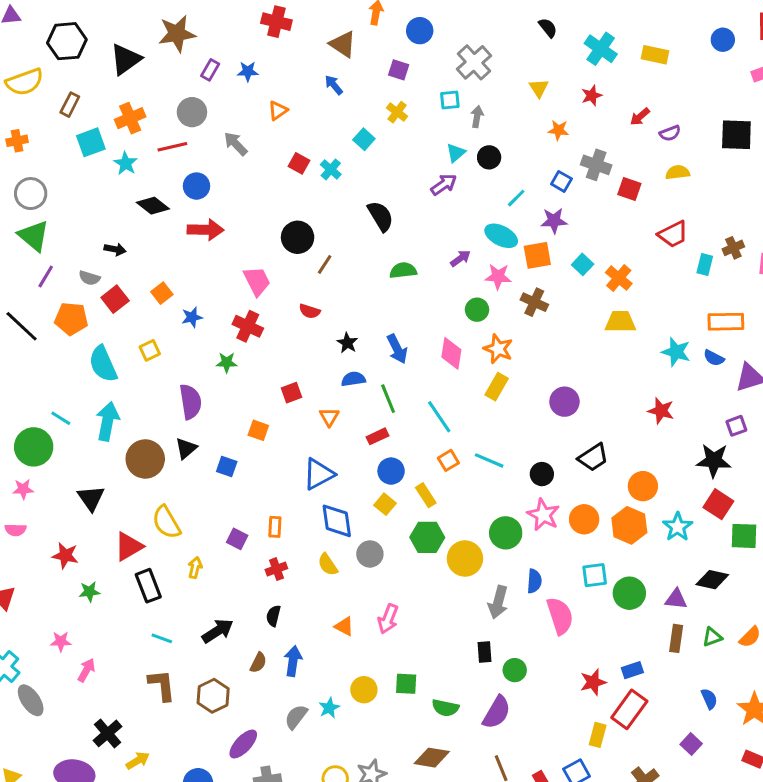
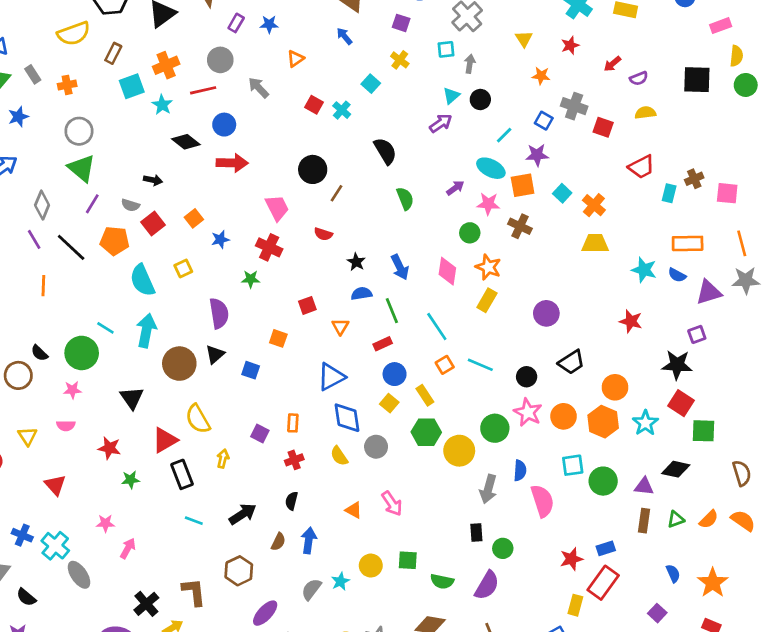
green semicircle: (403, 270) -> (405, 199), turned 75
pink arrow: (388, 619) -> (392, 503), turned -55
brown L-shape: (162, 685) -> (194, 592), moved

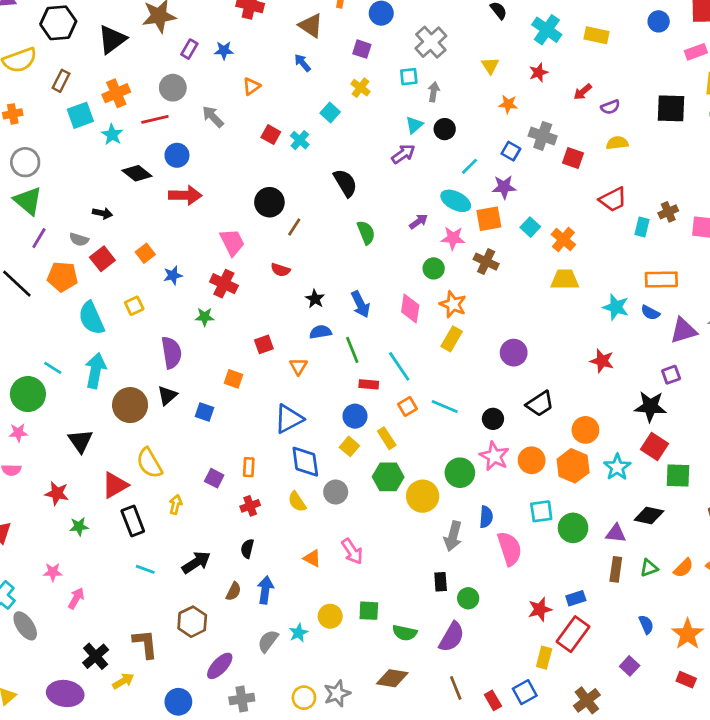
red rectangle: (383, 344) -> (369, 384), moved, turned 30

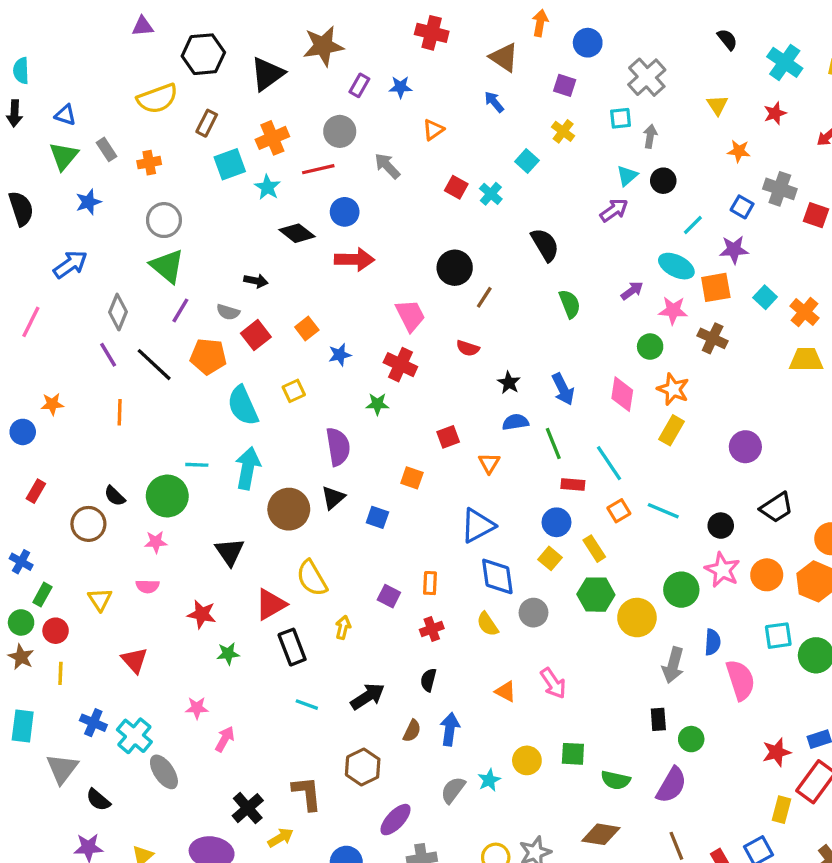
cyan line: (53, 368) -> (197, 465), turned -30

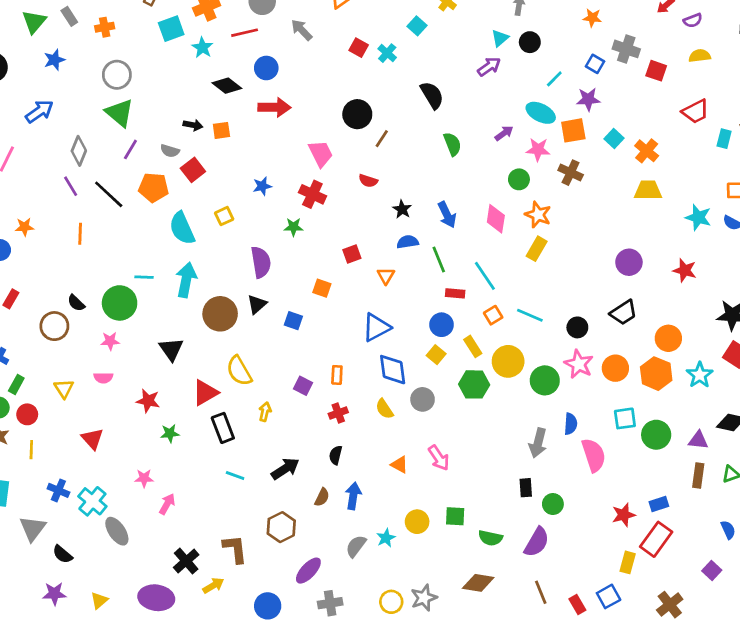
orange square: (307, 328) -> (221, 130), moved, turned 30
purple circle: (745, 447) -> (629, 262), moved
yellow circle: (637, 618) -> (508, 361), moved

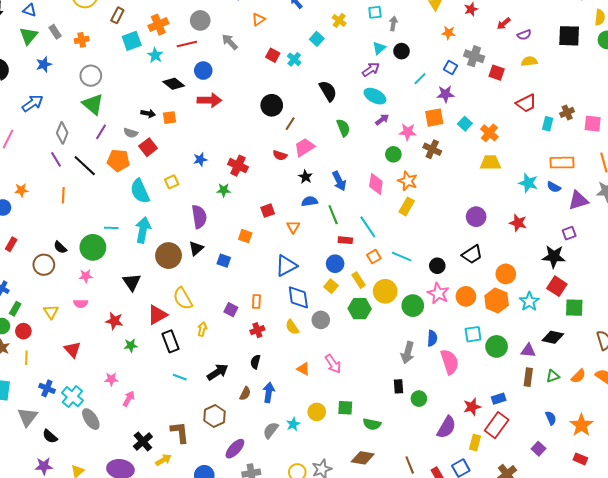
cyan ellipse: (541, 113) -> (375, 96), moved
pink trapezoid: (321, 154) -> (304, 147), moved, turned -95
purple semicircle: (537, 542) -> (446, 427), moved

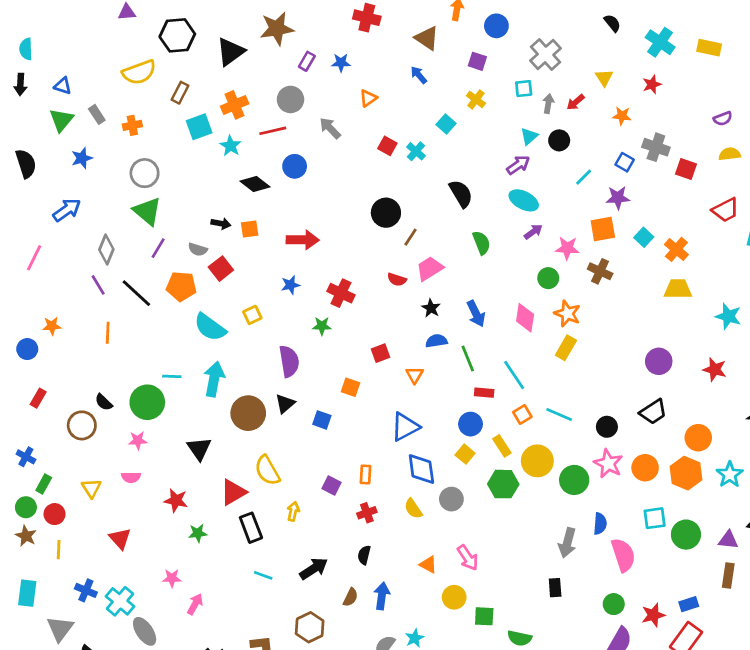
red arrow: (504, 24) -> (576, 102), moved
red arrow: (209, 100) -> (303, 240), moved
cyan semicircle: (140, 191) -> (210, 327), turned -30
green circle: (419, 399) -> (614, 604), moved
yellow circle: (317, 412) -> (454, 597), moved

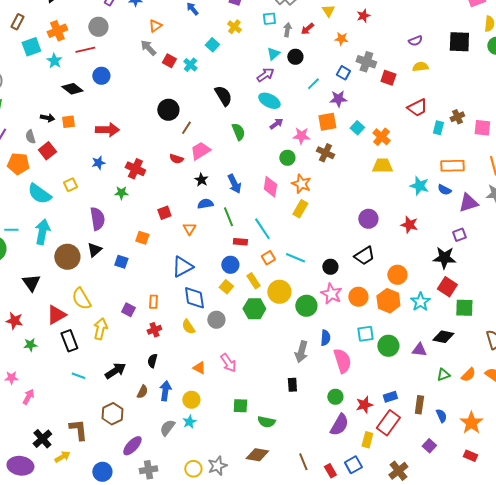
gray arrow: (330, 128) -> (148, 48), moved
gray semicircle: (198, 249) -> (30, 137), turned 56
yellow arrow: (293, 511) -> (100, 329), size x1.5
brown rectangle: (728, 575) -> (419, 405), moved
yellow circle: (454, 597) -> (191, 400), moved

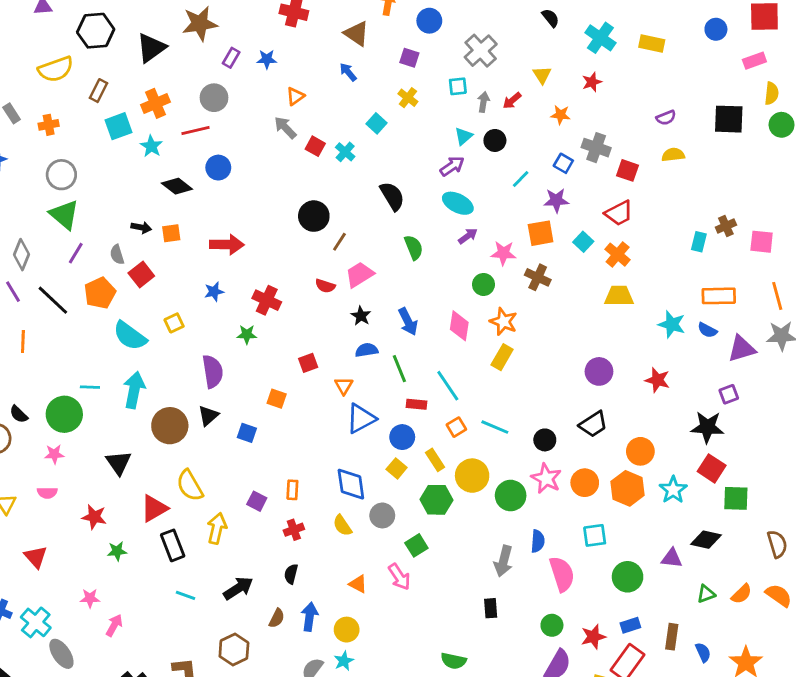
red trapezoid: (417, 108) -> (619, 213), moved
orange pentagon: (18, 164) -> (100, 293), turned -30
blue triangle: (182, 267) -> (361, 419), moved
green circle: (388, 346) -> (628, 577), moved
green square: (240, 406) -> (416, 545), moved, turned -35

